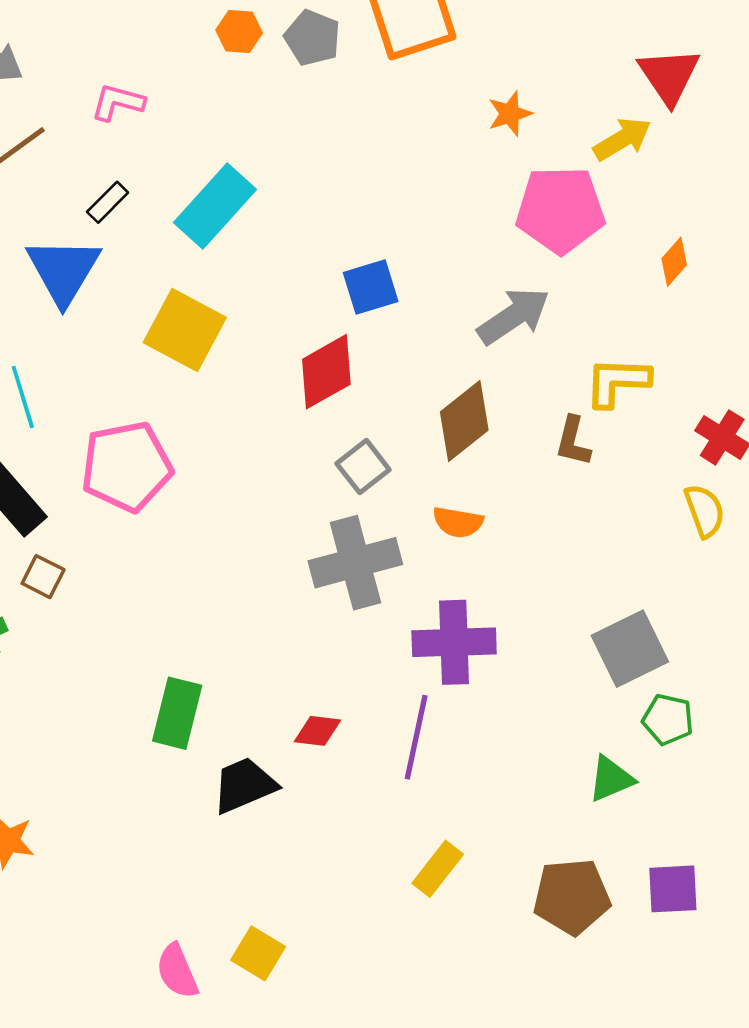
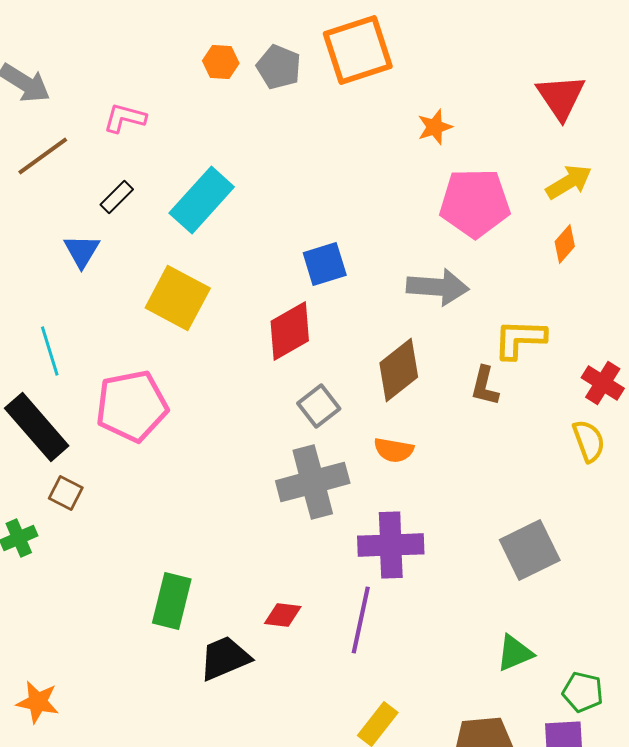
yellow arrow: (622, 139) -> (569, 182), moved
blue triangle: (63, 271) -> (82, 251), size x0.6
gray arrow: (514, 316) -> (438, 287), turned 38
green pentagon: (668, 719) -> (583, 692), moved

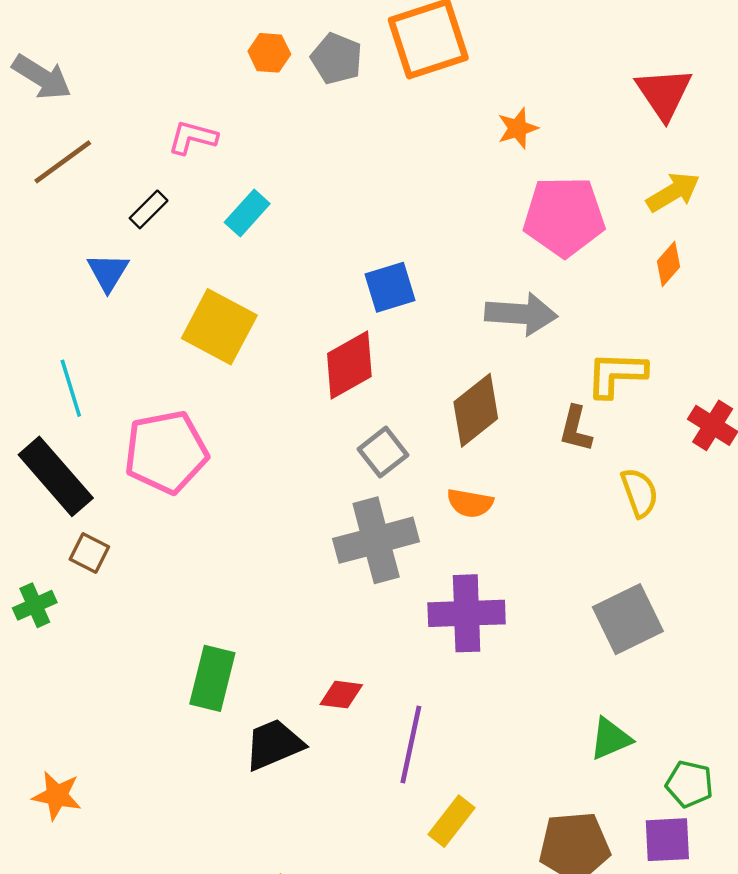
pink L-shape: (125, 118) -> (193, 138), moved
cyan rectangle: (202, 200) -> (247, 213), size x0.6
yellow semicircle: (589, 441) -> (639, 493), moved
purple line: (361, 620) -> (411, 745), moved

